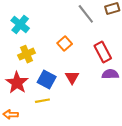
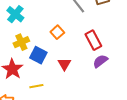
purple semicircle: (110, 74) -> (100, 61), turned -35
blue square: (47, 80) -> (38, 55), moved

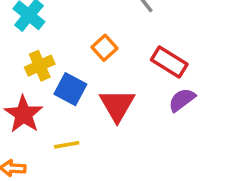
red rectangle: (93, 40) -> (169, 62), turned -30
red triangle: (64, 64) -> (117, 105), size x1.5

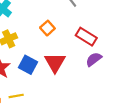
blue square: (70, 89) -> (28, 65), moved
yellow line: (67, 145) -> (16, 96), moved

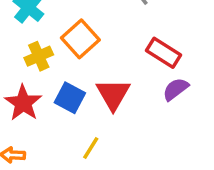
orange square: (47, 28) -> (80, 39), moved, size x1.5
yellow line: (16, 96) -> (91, 148), moved, turned -48

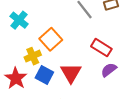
yellow cross: (39, 56) -> (33, 56), moved

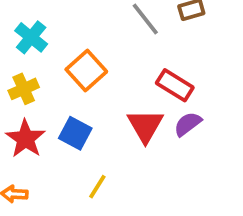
yellow cross: (33, 56) -> (24, 89), moved
red triangle: (71, 73) -> (145, 126), moved

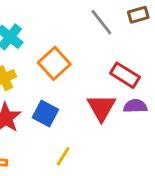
purple semicircle: (188, 124) -> (135, 106), turned 35

